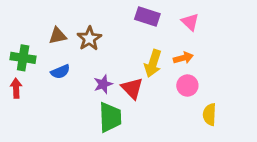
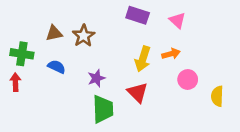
blue semicircle: (60, 72) -> (57, 67), turned -132
pink circle: (187, 86) -> (188, 79), moved
red triangle: (132, 88) -> (138, 92), moved
yellow semicircle: (210, 115) -> (217, 96), moved

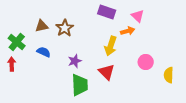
green cross: (22, 54) -> (17, 42), turned 30
orange arrow: (171, 54) -> (128, 31), moved

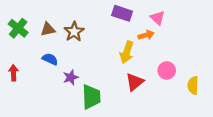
green cross: (17, 42) -> (18, 28), moved
purple star: (75, 61) -> (71, 77), moved
red triangle: (107, 72) -> (135, 82), moved, turned 36

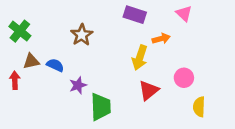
pink triangle: (158, 18) -> (184, 13), moved
brown triangle: (48, 29) -> (31, 61), moved
yellow semicircle: (193, 85) -> (199, 107), moved

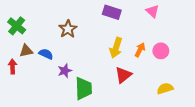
orange arrow: (161, 39) -> (140, 50), moved, turned -48
pink circle: (184, 78) -> (161, 51), moved
yellow semicircle: (199, 107) -> (165, 88), turned 70

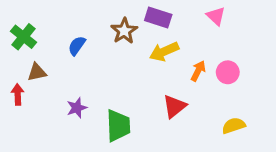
brown star: (68, 29) -> (124, 31), moved
yellow arrow: (116, 48) -> (164, 52), moved, turned 48
blue semicircle: (46, 54) -> (77, 46), moved, turned -80
purple star: (65, 71) -> (77, 108), moved

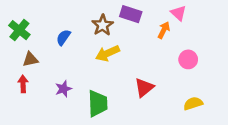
yellow arrow: (164, 52) -> (107, 53), moved
orange arrow: (198, 71) -> (164, 30), moved
red arrow: (18, 94) -> (23, 84), moved

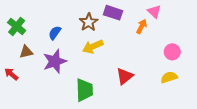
pink circle: (188, 59) -> (172, 52), moved
red arrow: (23, 84) -> (11, 74), moved, turned -48
purple star: (63, 89) -> (55, 61), moved, size x1.6
yellow semicircle: (193, 103) -> (169, 77), moved

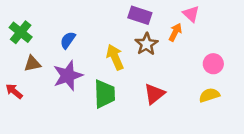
brown star: (89, 22) -> (146, 44), moved
yellow arrow: (93, 47) -> (115, 57), turned 90
green trapezoid: (84, 90) -> (105, 94), moved

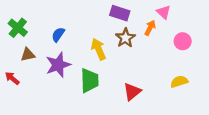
pink circle: (213, 64) -> (183, 41), moved
red triangle: (154, 94) -> (132, 92), moved

